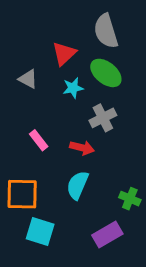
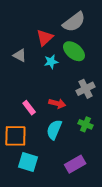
gray semicircle: (106, 31) -> (74, 22), turned -110
gray cross: (103, 118) -> (85, 89), moved
pink rectangle: (39, 140) -> (29, 108), moved
green cross: (130, 199) -> (85, 124), moved

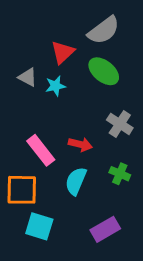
cyan star: (51, 62) -> (55, 86), moved
gray cross: (85, 89) -> (120, 124), turned -30
pink rectangle: (29, 108) -> (41, 150), size x1.5

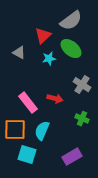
cyan star: (55, 86) -> (49, 59), moved
cyan semicircle: (76, 181) -> (42, 131), moved

